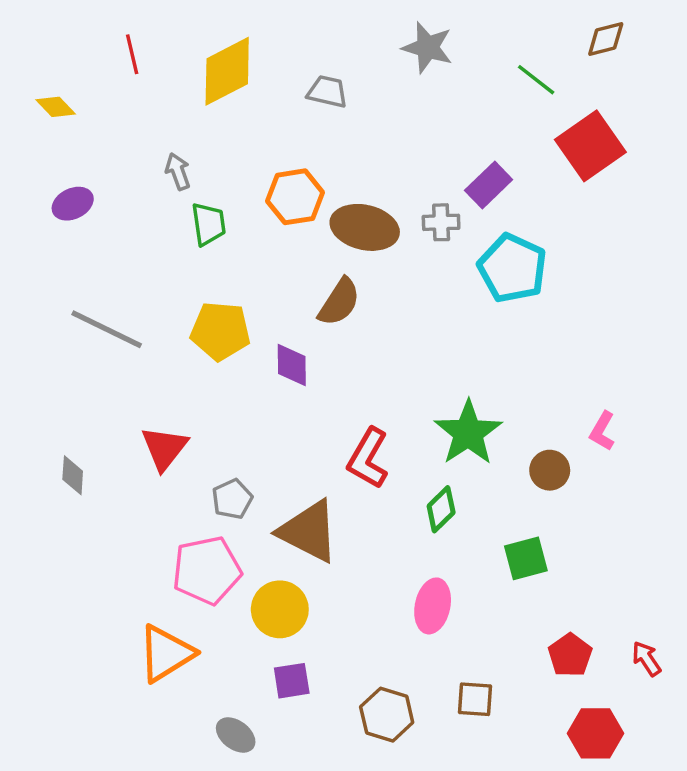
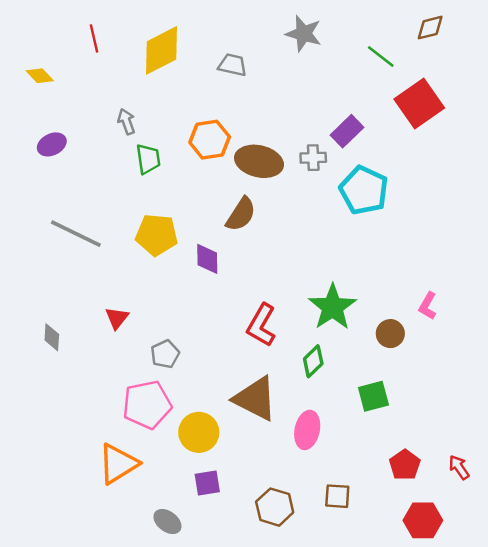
red triangle: (164, 448) -> (117, 318), size x0.7
brown triangle: (309, 531) -> (255, 399), moved

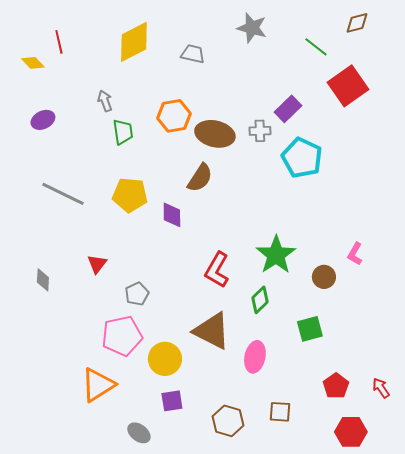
red line: (94, 38) -> (59, 42), moved

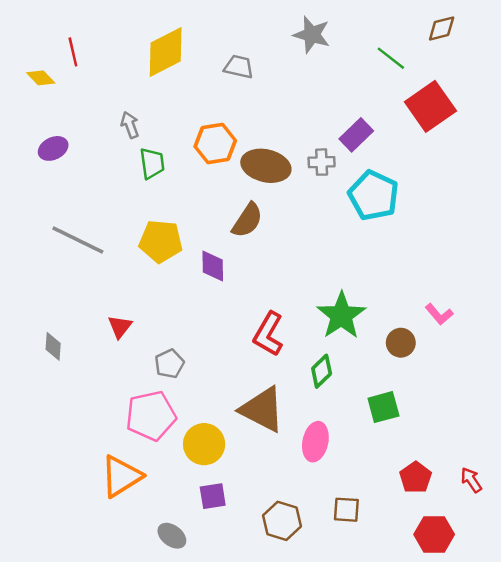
pink L-shape: (355, 254) -> (439, 314), turned -70

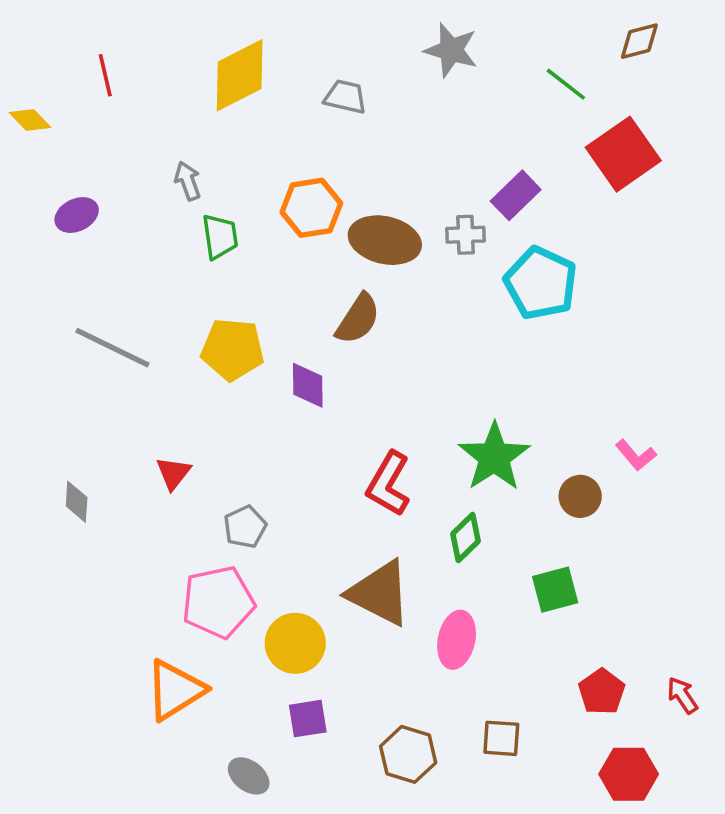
yellow diamond: (41, 78) -> (30, 120), moved

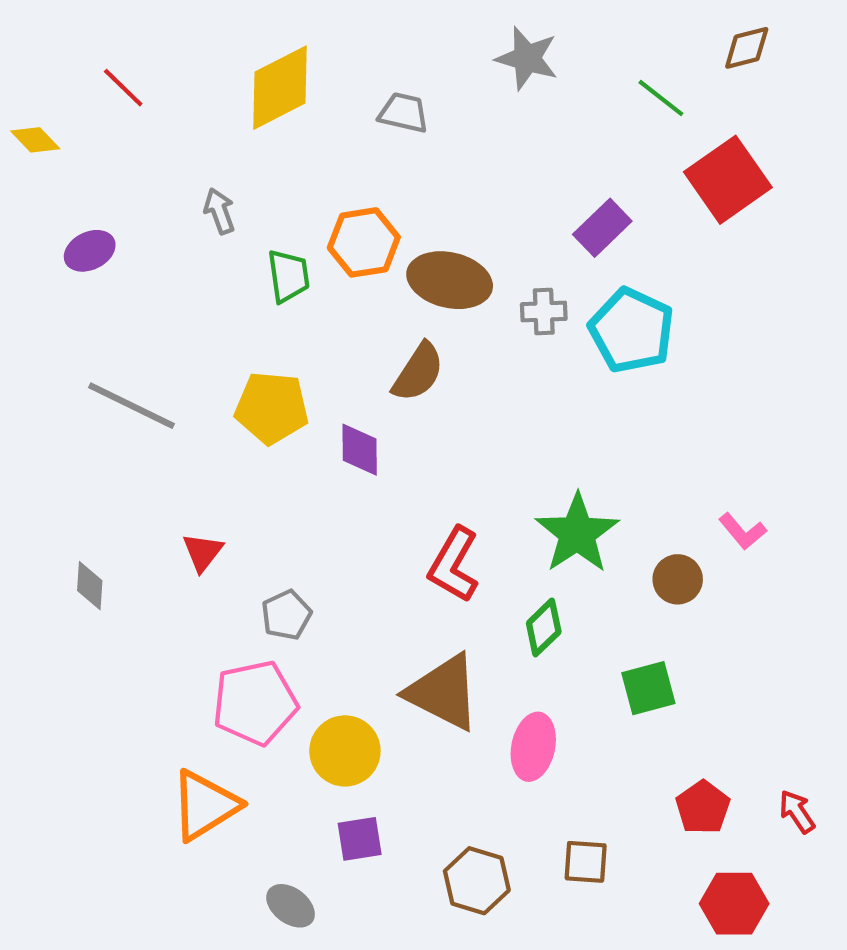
red line: (105, 75) -> (123, 88), turned -33
gray cross: (465, 235) -> (544, 312), moved
green trapezoid: (220, 237) -> (288, 276), moved

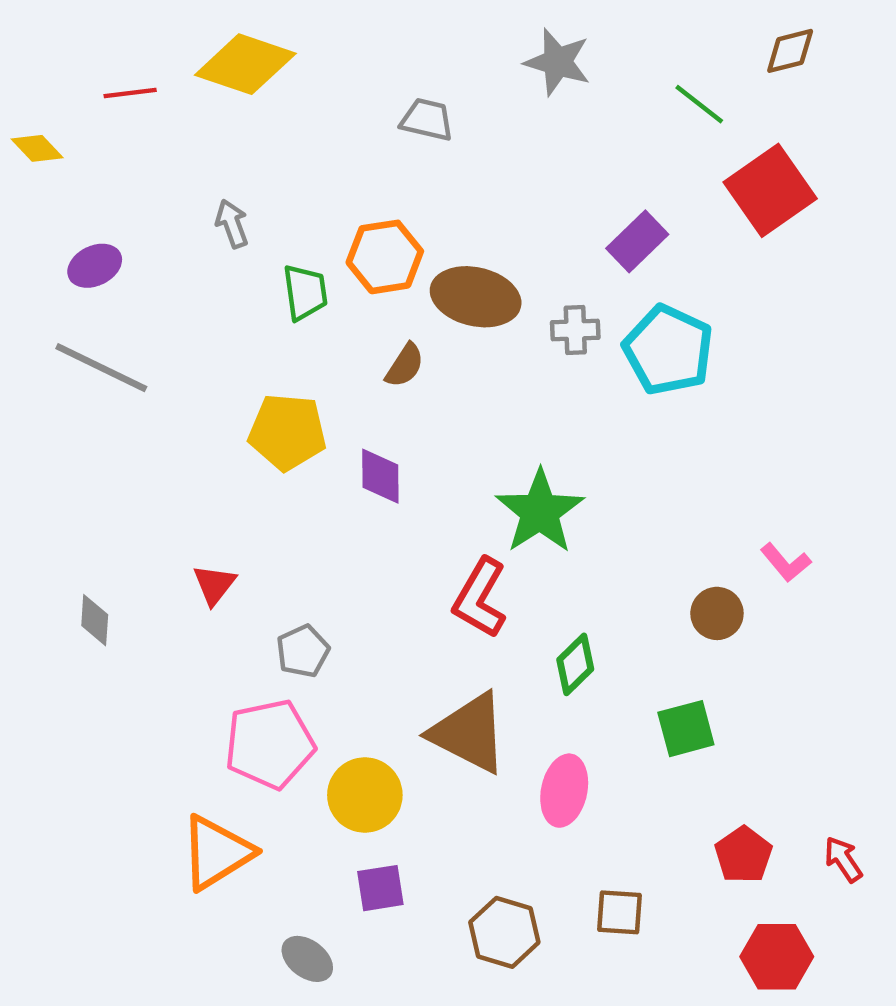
red line: (123, 88) -> (130, 93), turned -51
yellow diamond: (280, 88) -> (245, 64), moved, turned 46
brown semicircle: (418, 372) -> (405, 365), moved, size x0.7
gray line: (132, 406) -> (101, 368), moved
green star: (577, 533) -> (540, 512), moved

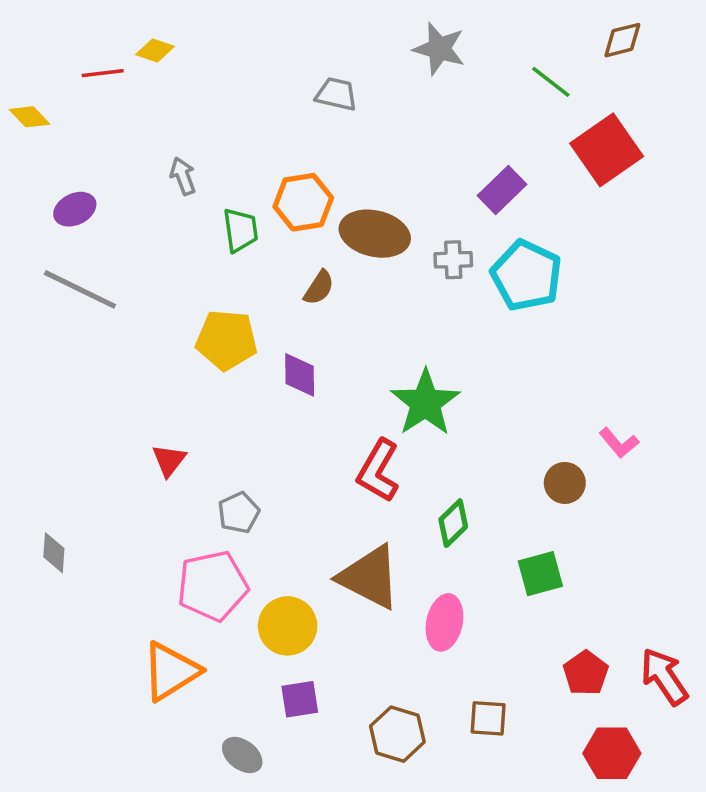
yellow diamond: (245, 64) -> (155, 51), moved, size x0.5
gray diamond: (95, 620) -> (54, 553), moved
red arrow: (843, 859) -> (664, 677), size x1.6

